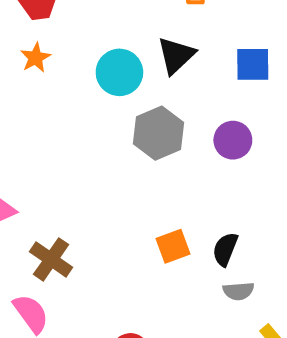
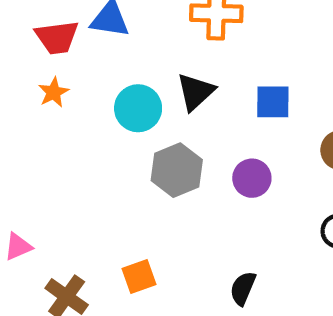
orange square: (173, 246) -> (139, 276), moved

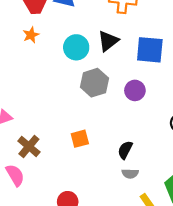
blue square: (273, 102) -> (150, 50), size x1.4
orange square: (139, 276) -> (80, 139), moved

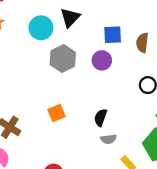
blue square: (150, 50) -> (113, 35), moved, size x0.7

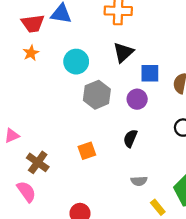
black triangle: (70, 18) -> (123, 52), moved
black semicircle: (101, 118) -> (130, 138), moved

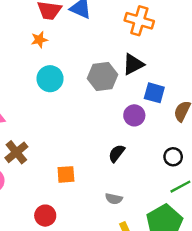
cyan circle: (76, 62) -> (50, 79), moved
gray hexagon: (97, 95) -> (102, 76), moved
orange square: (87, 151) -> (66, 174), moved

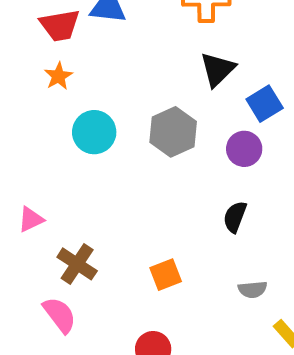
gray hexagon: (102, 76) -> (173, 132), moved
blue square: (154, 93) -> (265, 104), turned -30

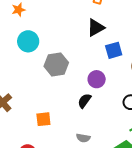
gray hexagon: (173, 132) -> (56, 64), moved
purple circle: (244, 149) -> (97, 79), moved

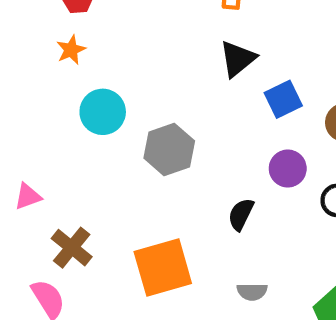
purple circle: (97, 79) -> (288, 169), moved
orange square: (43, 119) -> (163, 268), size x1.8

